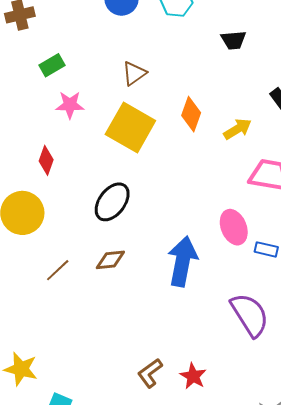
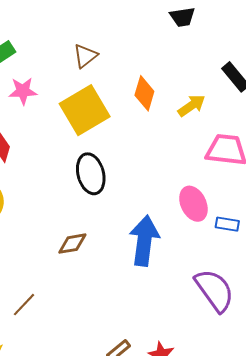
yellow square: (130, 127) -> (85, 110), turned 33
black ellipse: (112, 202) -> (91, 174), moved, turned -48
brown line: (58, 270) -> (24, 305), moved

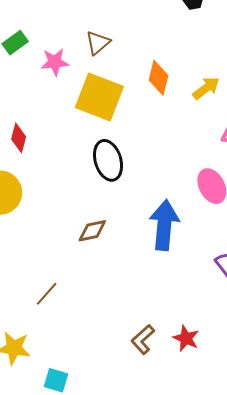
pink star: (23, 91) -> (55, 62), moved
yellow square: (85, 110) -> (99, 97), turned -36

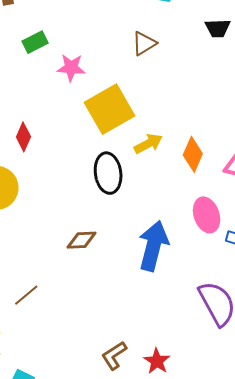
brown triangle: (98, 43) -> (144, 43), moved
orange diamond: (158, 78) -> (193, 154), moved
yellow arrow: (206, 88) -> (148, 144), moved
yellow square: (99, 97) -> (110, 109), turned 30

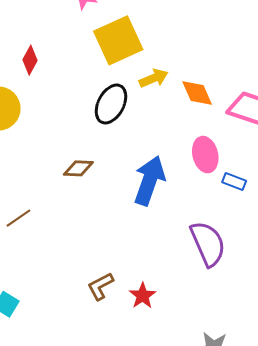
orange diamond: (193, 154) -> (197, 93), turned -52
black ellipse: (108, 173) -> (111, 104), turned 30

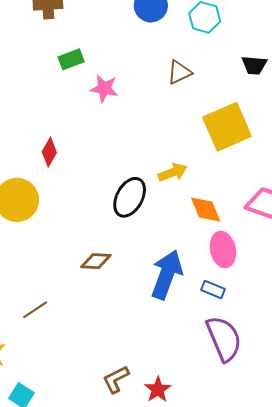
yellow square: (118, 40) -> (227, 127), moved
orange diamond: (197, 93) -> (206, 210), moved
blue rectangle: (234, 181) -> (213, 289), moved

